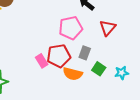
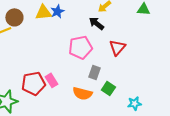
red pentagon: (59, 56) -> (33, 83), moved
cyan star: (122, 73) -> (134, 103), moved

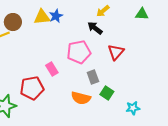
gray rectangle: (94, 72) -> (93, 77), turned -40
pink rectangle: (51, 80) -> (52, 69), moved

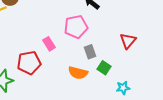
red triangle: (116, 52) -> (128, 41), moved
cyan star: (133, 108) -> (123, 88), moved

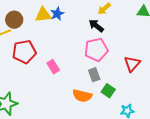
pink pentagon: (76, 27) -> (96, 50), moved
red pentagon: (29, 63) -> (24, 52), moved

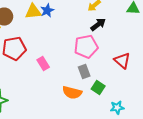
black arrow: (96, 26) -> (98, 24), moved, turned 105
red triangle: (132, 64) -> (122, 60), turned -30

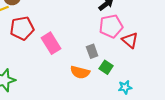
pink pentagon: (86, 46) -> (111, 26), moved
pink rectangle: (43, 64) -> (51, 43), size x1.5

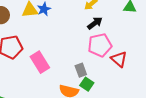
green square: (106, 67) -> (87, 84), moved

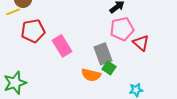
gray rectangle: (81, 70) -> (103, 54), size x1.5

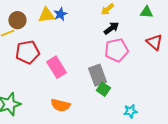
red triangle: (141, 43) -> (154, 42), moved
orange semicircle: (91, 75) -> (60, 105), moved

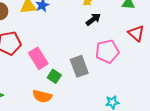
pink pentagon: (116, 50) -> (107, 51), moved
green square: (103, 89) -> (54, 76), moved

